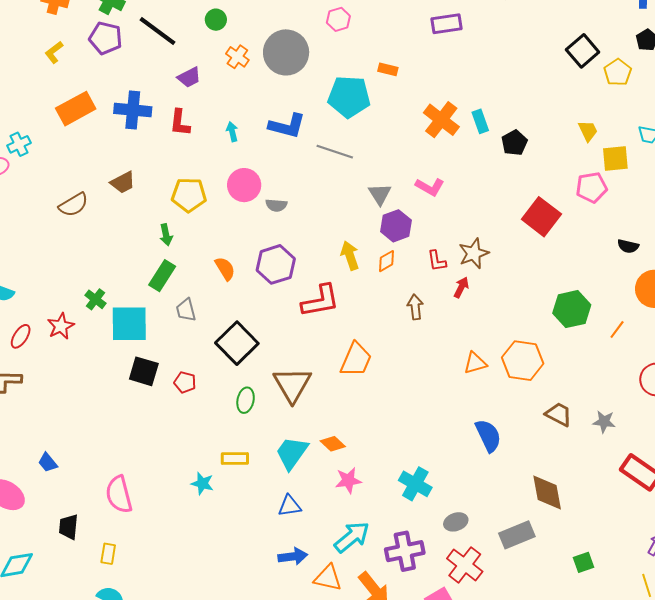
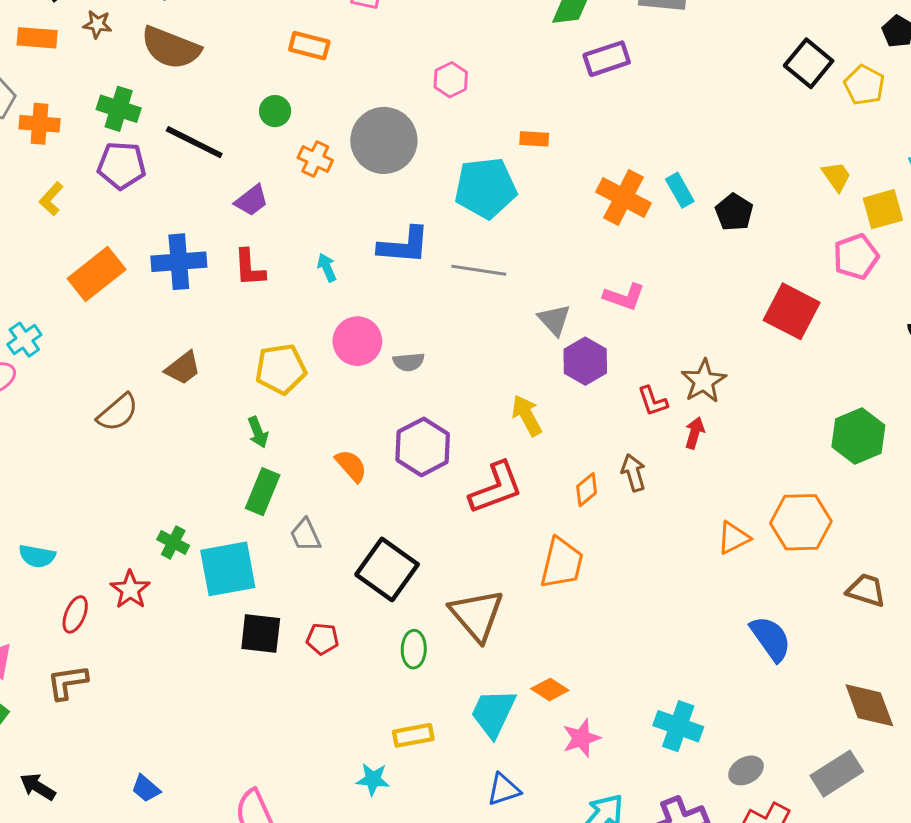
orange diamond: (387, 261) -> (587, 490), moved

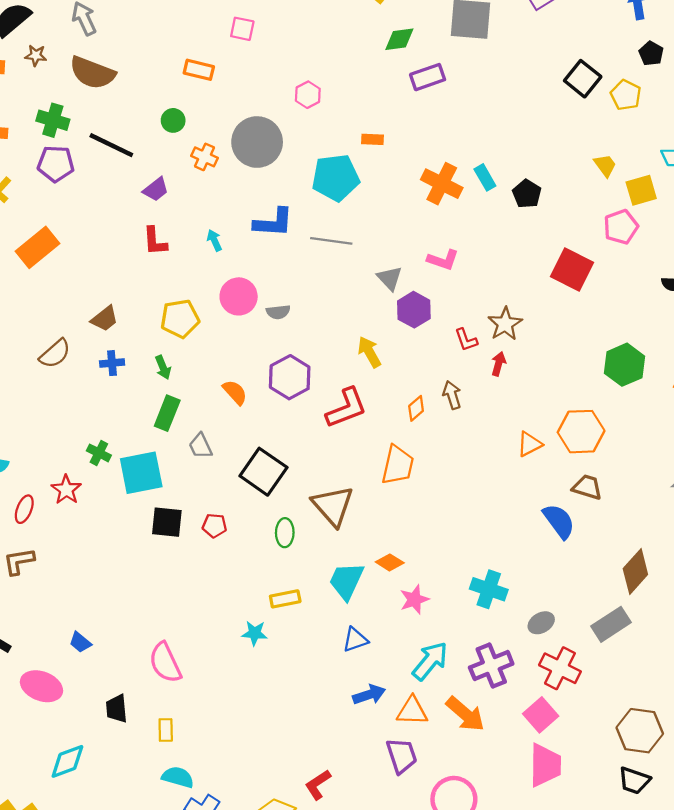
blue cross: (179, 262) -> (112, 363), moved, size x0.6
brown trapezoid: (866, 590) -> (587, 487), moved
brown diamond: (869, 705) -> (635, 572), turned 63

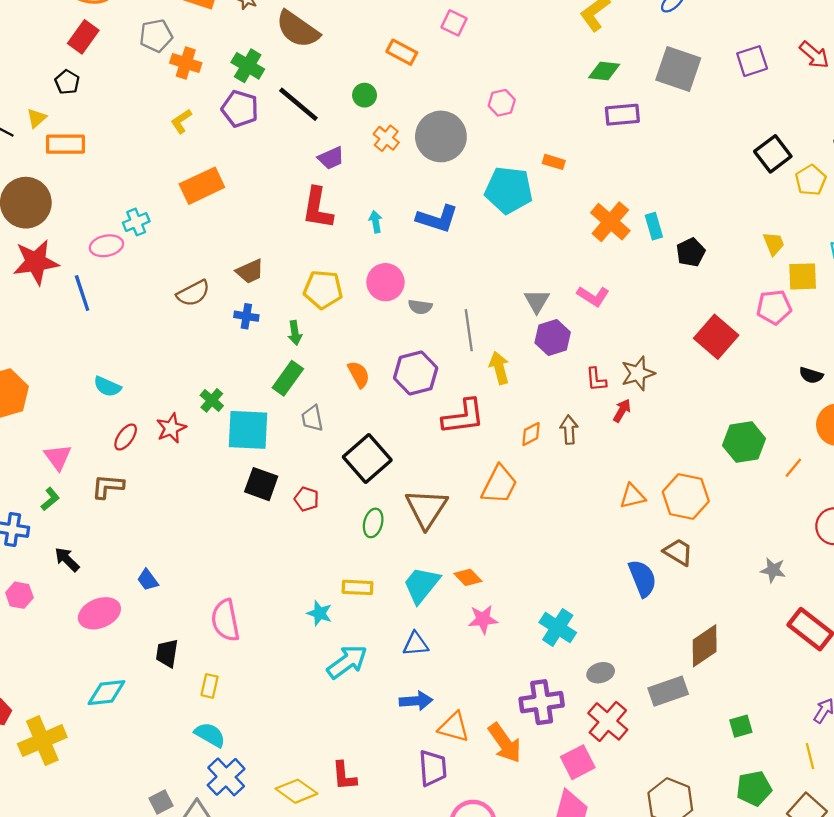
red L-shape: (155, 241) -> (318, 208), size x1.4
gray line: (331, 241) -> (469, 330), moved, turned 60
cyan arrow: (430, 661) -> (347, 662), moved
pink ellipse: (41, 686) -> (99, 613), turned -57
red L-shape: (318, 785) -> (344, 776), turned -76

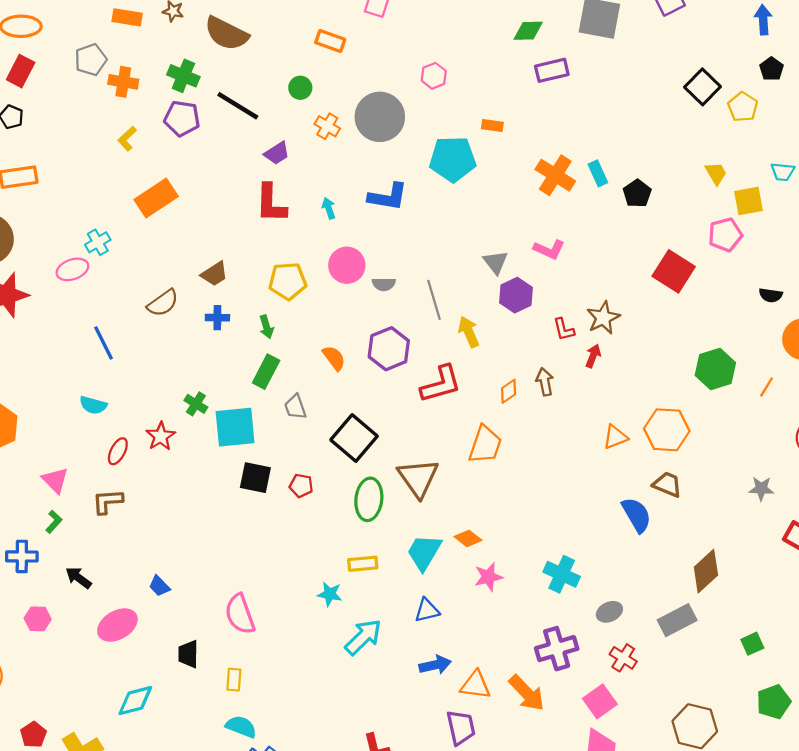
blue line: (82, 293) -> (103, 343), moved
green ellipse: (373, 523) -> (369, 499), size x1.5
red cross: (608, 721) -> (623, 658), size x0.7

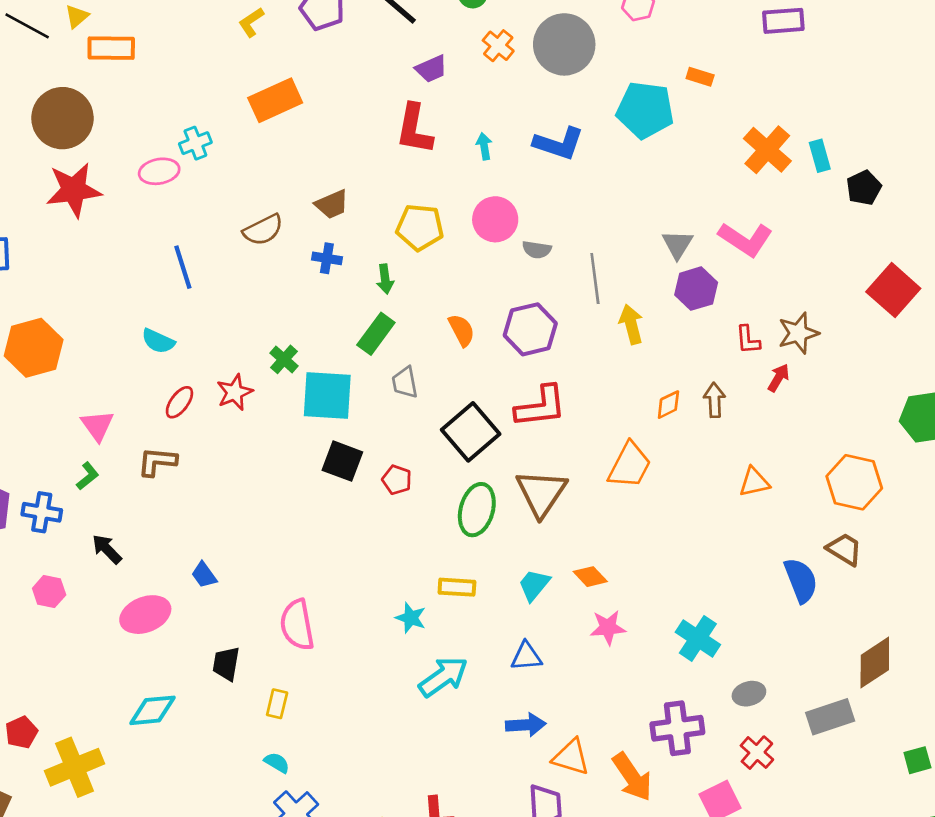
pink L-shape: (549, 250) -> (745, 239), size x1.4
red L-shape: (441, 384) -> (541, 407), moved
orange triangle: (615, 437) -> (754, 482), moved
cyan trapezoid: (424, 552) -> (534, 585), size x0.7
cyan semicircle: (241, 727) -> (277, 763), size x0.7

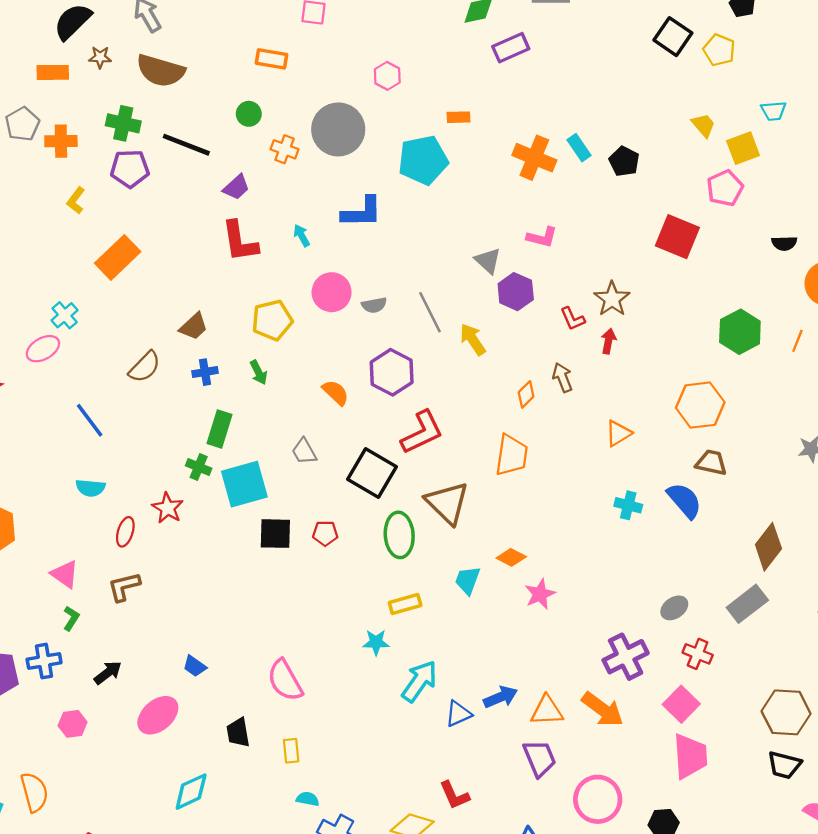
pink L-shape: (745, 239) -> (542, 237), size x0.7
green rectangle: (376, 334) -> (219, 429), moved
black arrow: (107, 549) -> (108, 673), turned 116
cyan cross: (698, 638) -> (628, 505), moved, size x0.7
blue triangle: (526, 656) -> (458, 714), moved

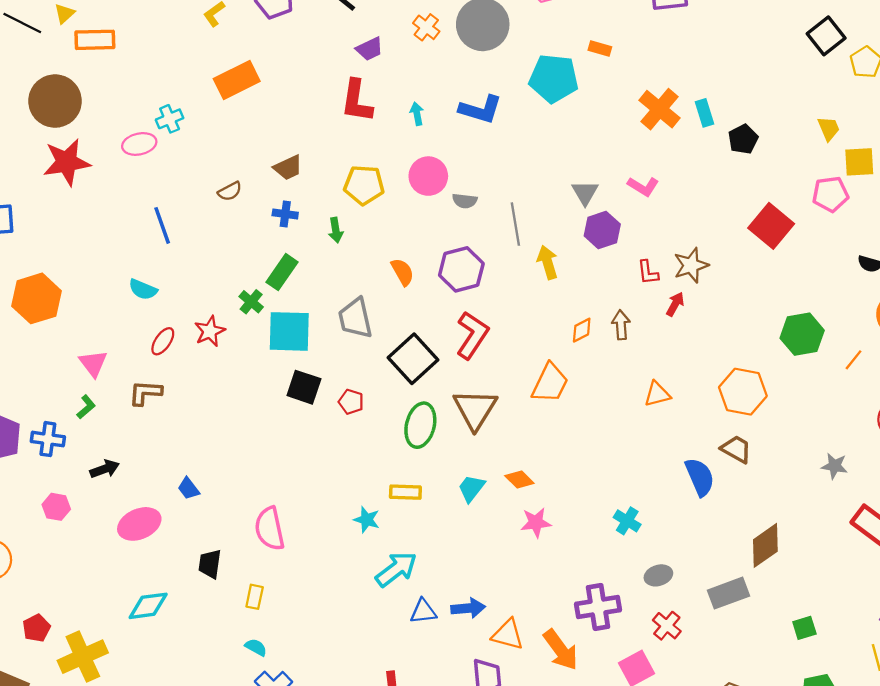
brown semicircle: (145, 367) -> (230, 191), size x0.7
red L-shape: (422, 432) -> (472, 335), turned -48
gray trapezoid: (304, 451) -> (355, 318), size x1.5
cyan cross: (628, 505) -> (627, 521), moved

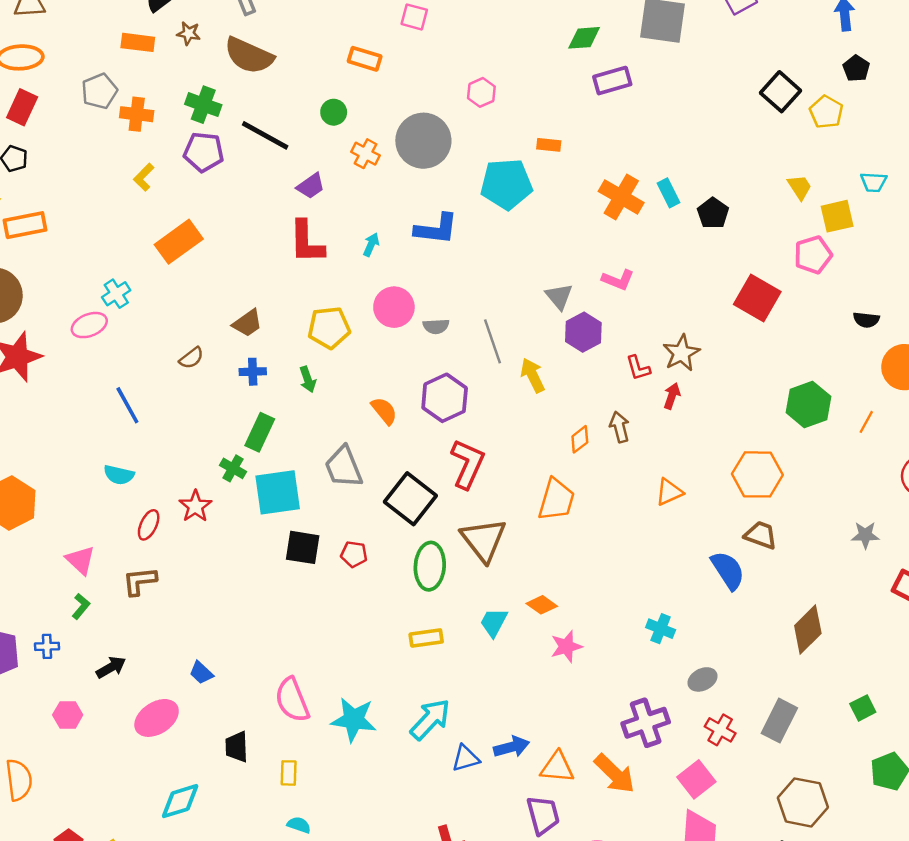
cyan arrow: (417, 114) -> (371, 245), turned 45
blue cross: (48, 439) -> (47, 646), size x0.7
cyan star: (367, 520) -> (354, 720), moved, size x1.6
gray rectangle: (728, 593) -> (779, 721), moved, turned -33

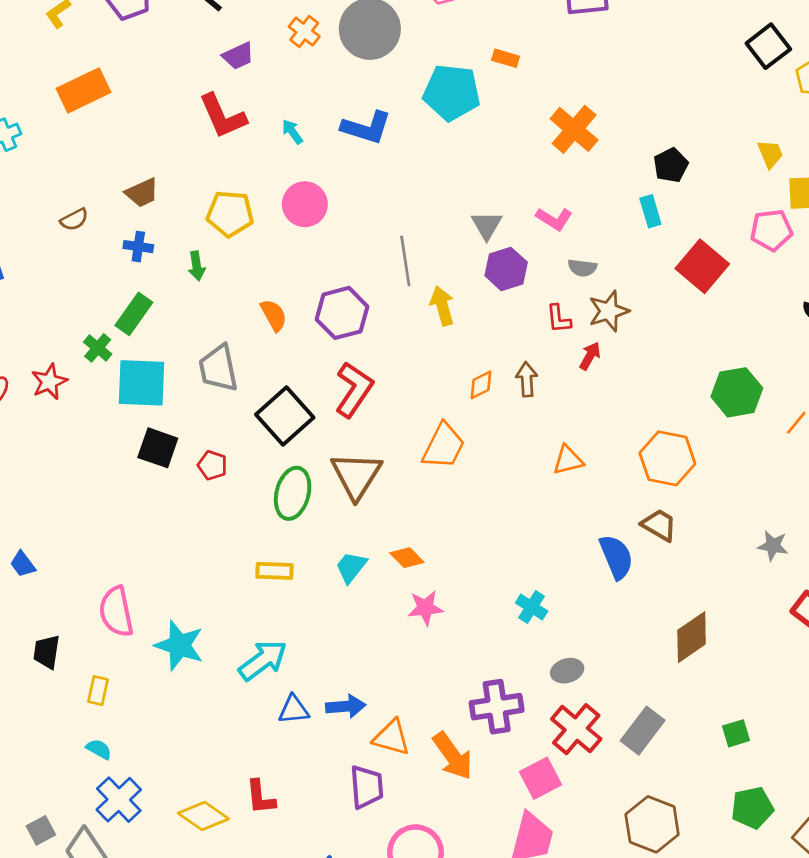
cyan rectangle: (668, 193) -> (650, 211), moved
red L-shape: (307, 242) -> (223, 116), turned -33
cyan arrow: (371, 245) -> (292, 132), turned -70
gray semicircle: (436, 326) -> (582, 268), moved
red cross: (720, 730) -> (576, 729), size x1.5

